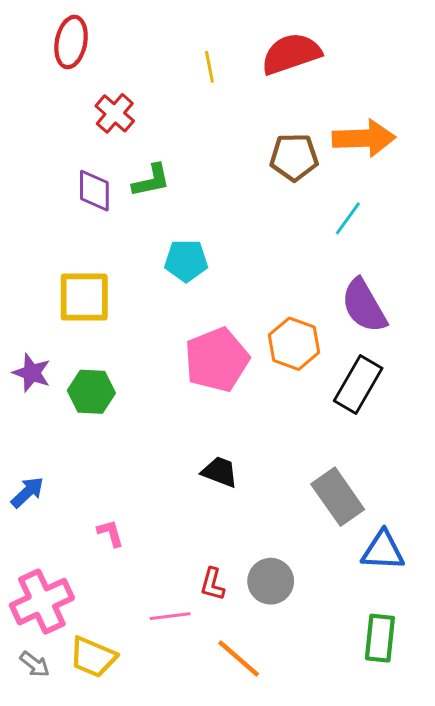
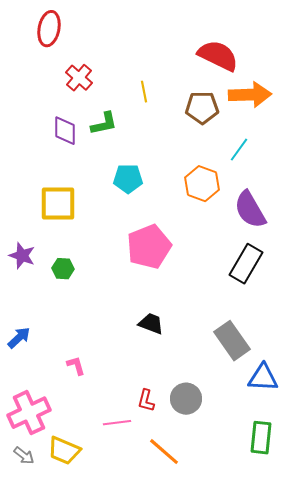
red semicircle: (291, 54) -> (218, 56), moved, turned 45
yellow line: (209, 67) -> (144, 92), moved
orange hexagon: (294, 344) -> (202, 184), moved
green hexagon: (91, 392) -> (63, 269), size x0.7

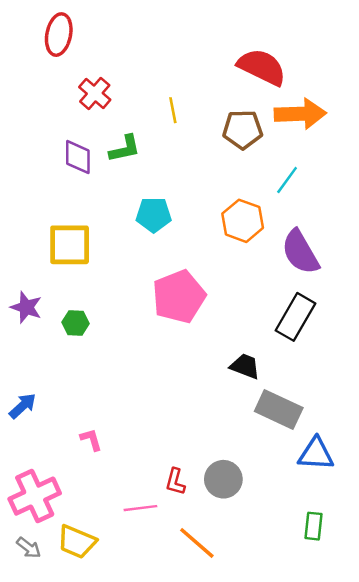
black trapezoid: (151, 324) -> (245, 366), moved
gray rectangle: (232, 341) -> (279, 410), turned -30
green rectangle: (261, 438) -> (314, 526), size x0.7

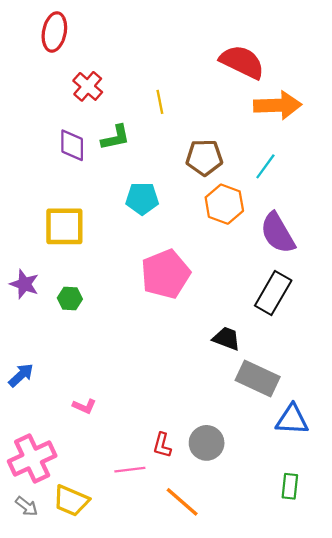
brown pentagon: (243, 129) -> (204, 157), moved
pink L-shape: (91, 440) -> (84, 406), turned 130

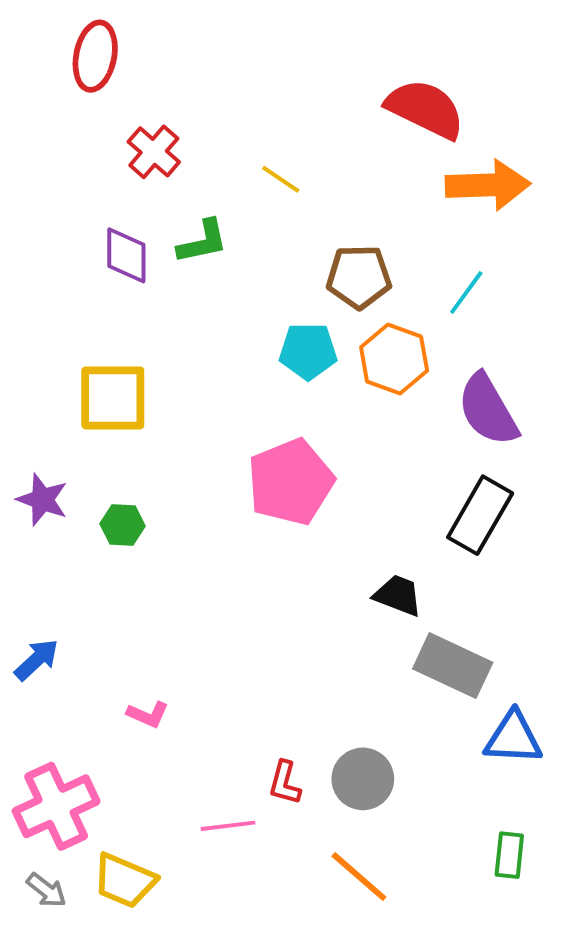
yellow line: (160, 102) -> (281, 179), turned -45
cyan pentagon: (142, 199) -> (308, 351), moved
orange line: (182, 502) -> (359, 877), moved

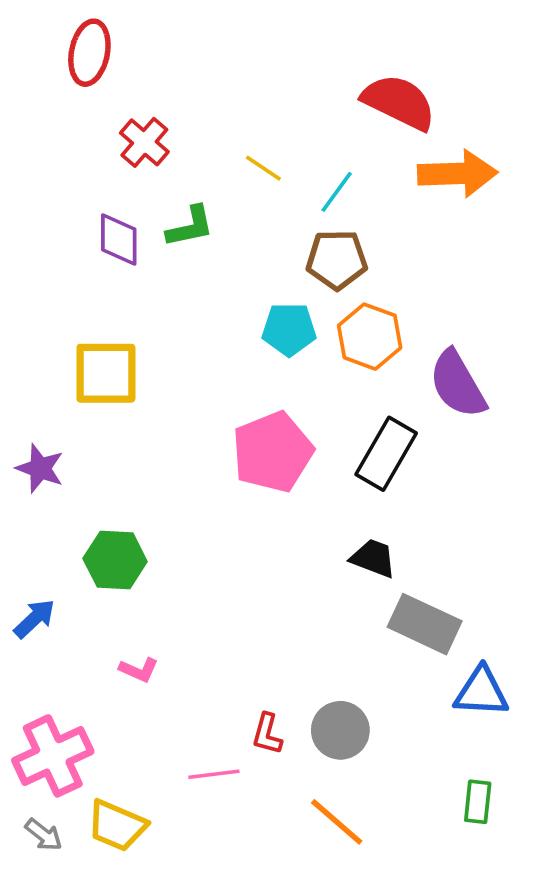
cyan line: (466, 292) -> (337, 192), moved
black rectangle: (480, 515) -> (386, 454), moved
green hexagon: (123, 525) -> (115, 560), moved, size x1.5

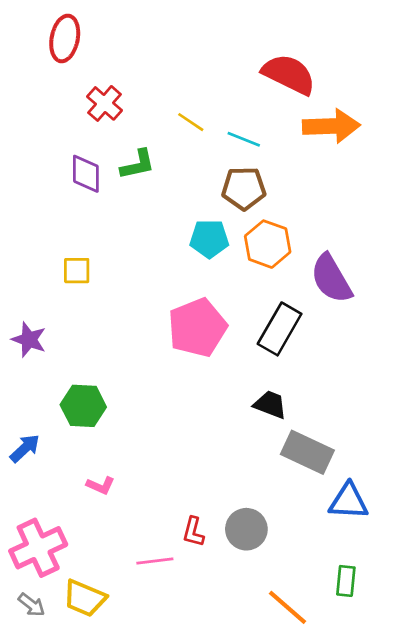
cyan line: (337, 192) -> (244, 139), turned 76
yellow square: (106, 373) -> (77, 271), size x0.6
orange line: (337, 822) -> (288, 607), moved

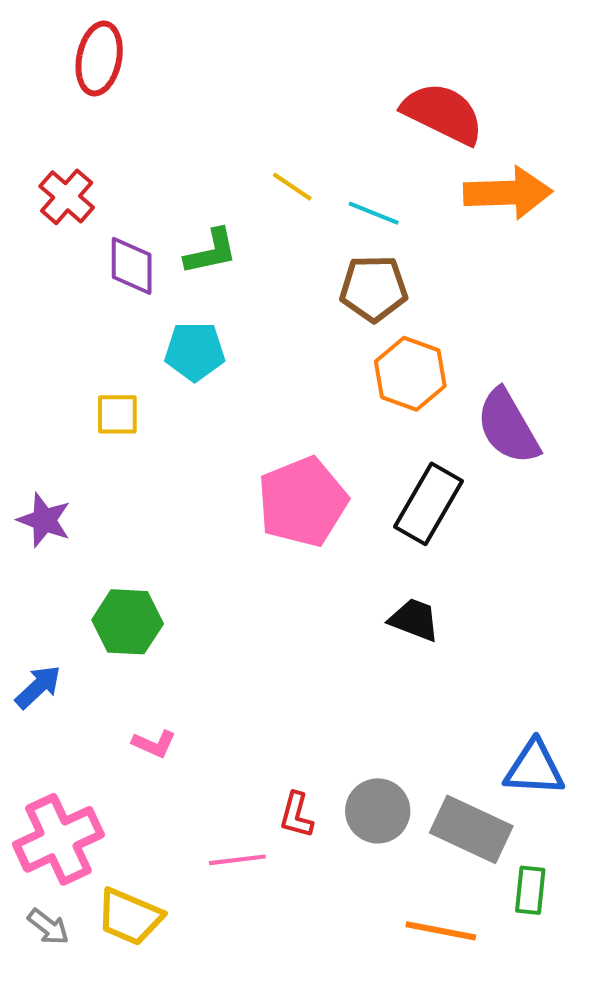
red cross: (104, 103) -> (67, 197), moved
cyan pentagon: (209, 239) -> (195, 351), moved
gray rectangle: (307, 452) -> (471, 829), moved
orange line: (288, 607) -> (441, 931), turned -30

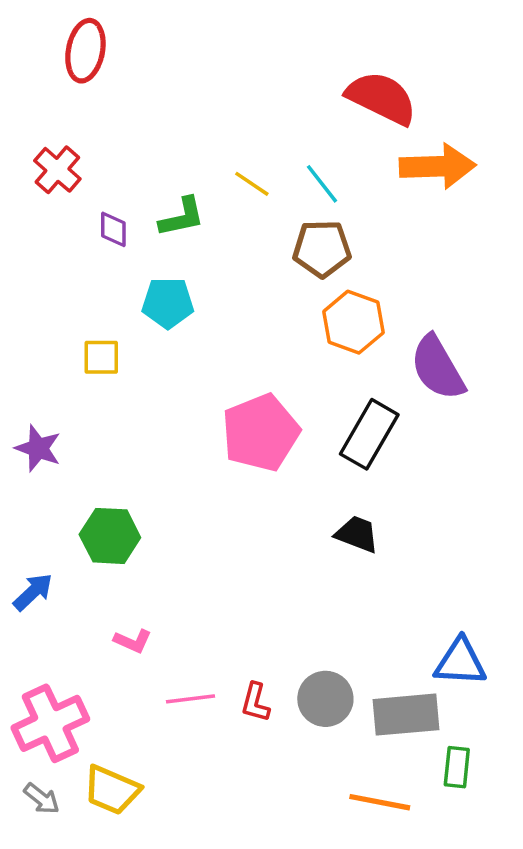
yellow line: (292, 187) -> (252, 184), moved
cyan line: (374, 213) -> (322, 184), turned 30
purple diamond: (132, 266) -> (113, 229), size x0.7
gray rectangle: (471, 829) -> (406, 715), turned -30
pink line: (237, 860) -> (191, 699), moved

